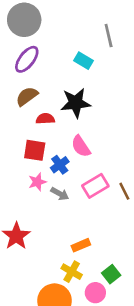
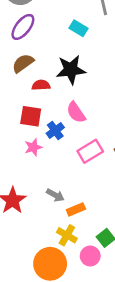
gray arrow: (60, 194) -> (55, 195), moved

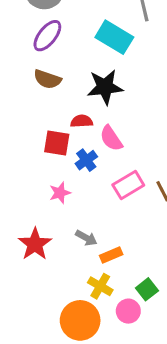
cyan rectangle: (79, 28) -> (114, 37), size x1.6
brown semicircle: (23, 63) -> (47, 79), turned -125
red semicircle: (41, 85) -> (82, 121), moved
pink star: (33, 147) -> (60, 193), moved

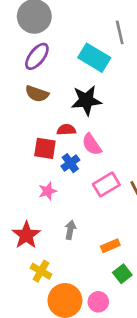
gray arrow: (86, 238) -> (70, 230), turned -108
orange rectangle: (111, 255) -> (110, 246), moved
yellow cross: (100, 286) -> (41, 271), moved
pink circle: (128, 311) -> (98, 302), moved

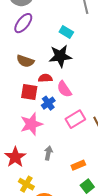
cyan rectangle: (94, 58) -> (66, 32), moved, size x0.6
brown semicircle: (37, 94) -> (25, 61), moved
pink star: (48, 191) -> (31, 124), size x1.6

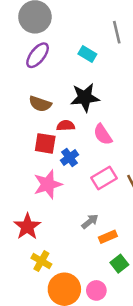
cyan rectangle: (66, 32) -> (87, 54), moved
pink semicircle: (64, 89) -> (103, 135), moved
gray arrow: (48, 153) -> (90, 221), moved, turned 40

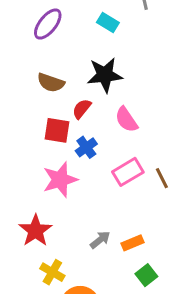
red semicircle: (66, 126) -> (82, 109), turned -48
gray arrow: (90, 221) -> (100, 240), moved

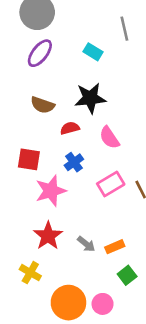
red semicircle: (82, 109) -> (70, 128), turned 36
red square: (57, 130) -> (29, 159), moved
red star: (35, 231) -> (48, 236), moved
gray arrow: (100, 240) -> (86, 244), turned 78
yellow cross: (52, 272) -> (30, 273), moved

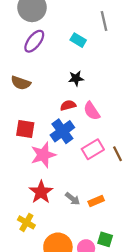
black star: (90, 98) -> (76, 78), size x0.6
brown semicircle: (43, 105) -> (21, 83), moved
red semicircle: (70, 128) -> (68, 105), moved
blue cross: (74, 162) -> (62, 131), size x1.5
green square: (127, 275) -> (105, 239), moved, turned -35

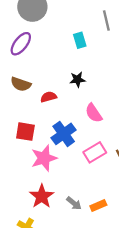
cyan rectangle: (78, 40) -> (80, 40), turned 42
purple ellipse: (34, 41) -> (21, 44), moved
red semicircle: (68, 105) -> (49, 97), moved

